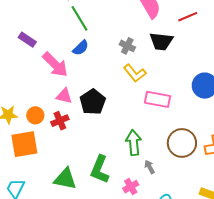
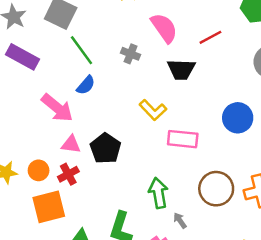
purple rectangle: (27, 40) -> (22, 57), moved, size x1.5
gray cross: (127, 46) -> (131, 54), moved
orange square: (24, 144) -> (49, 207), moved

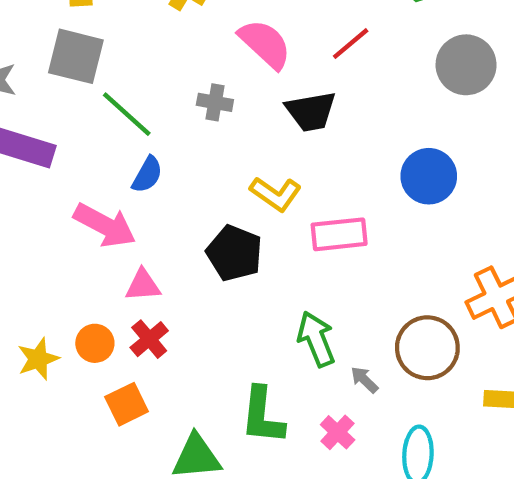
black pentagon: (106, 148) -> (234, 253), moved
brown circle: (216, 189) -> (427, 348), moved
orange square: (49, 207) -> (127, 404), size x0.7

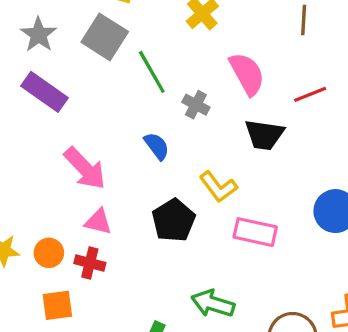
green line: (127, 114) -> (152, 72), moved
blue semicircle: (147, 175) -> (157, 146), moved, turned -84
red cross: (149, 339) -> (90, 263), turned 36
green arrow: (316, 339) -> (213, 304), turned -69

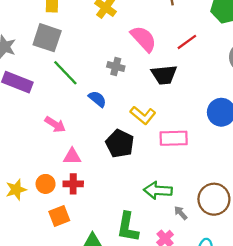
green line: (152, 72) -> (65, 73), moved
pink arrow: (85, 168) -> (55, 124), size x0.7

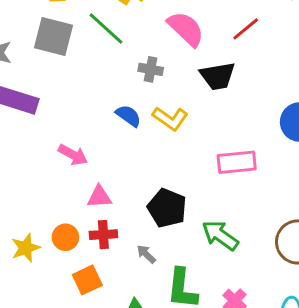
green line: (65, 73) -> (106, 29), moved
yellow L-shape: (143, 115) -> (170, 119), moved
black pentagon: (120, 144) -> (167, 208), moved
green arrow: (158, 190) -> (220, 235), turned 36
gray arrow: (181, 213) -> (146, 254), moved

